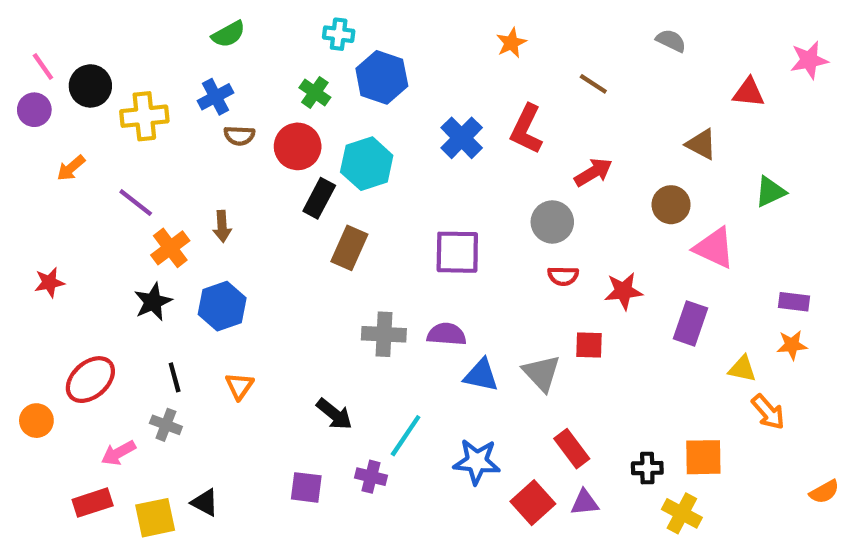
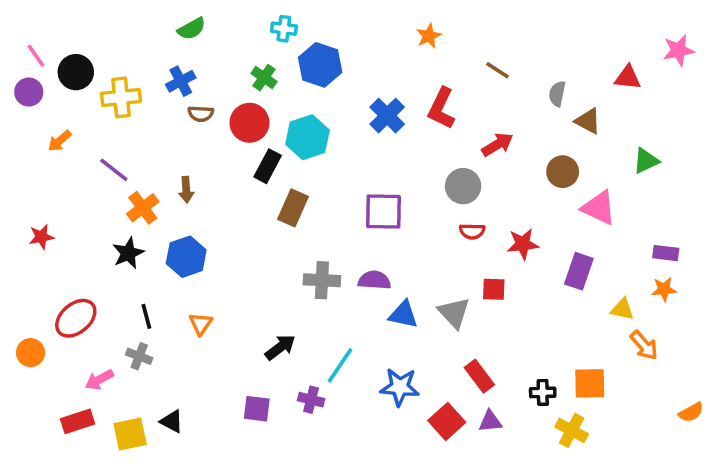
gray semicircle: (671, 41) -> (557, 94), moved, turned -105
black arrow: (334, 414) -> (280, 347), turned -76

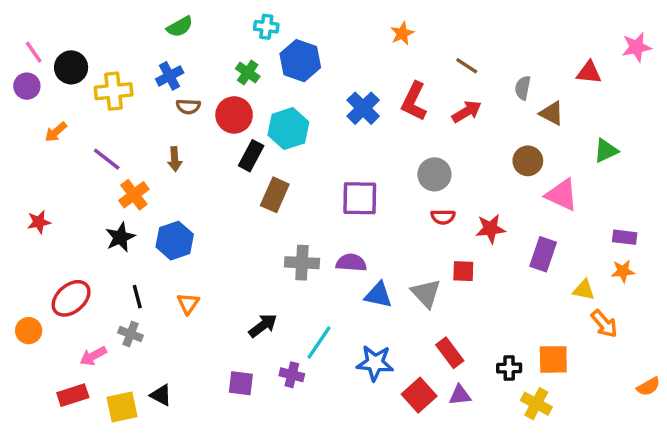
red arrow: (497, 144) -> (467, 112), moved
brown arrow: (186, 190) -> (175, 159), moved

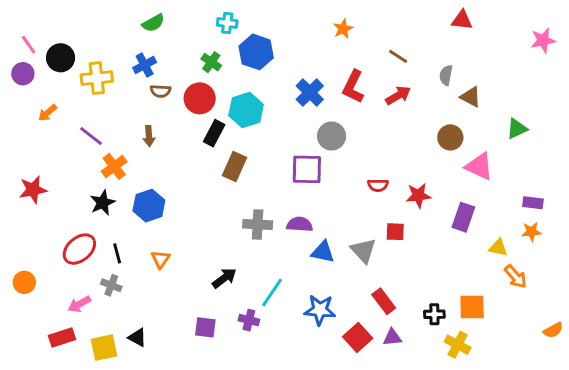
red triangle: (589, 73) -> (462, 20), moved
gray circle: (434, 174) -> (332, 136), moved
red star: (39, 222) -> (33, 190), size x1.4
red ellipse: (71, 298) -> (79, 249), moved

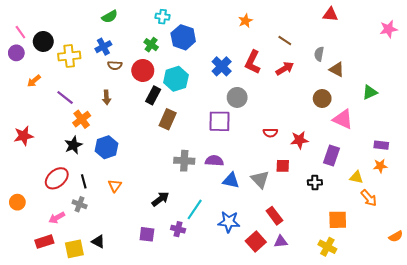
black cross: (434, 314) -> (315, 182), moved

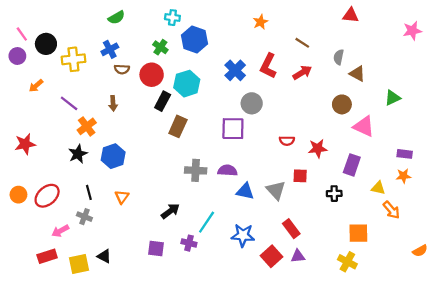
red ellipse: (57, 178) -> (47, 196), moved
orange circle: (17, 202) -> (18, 195), moved

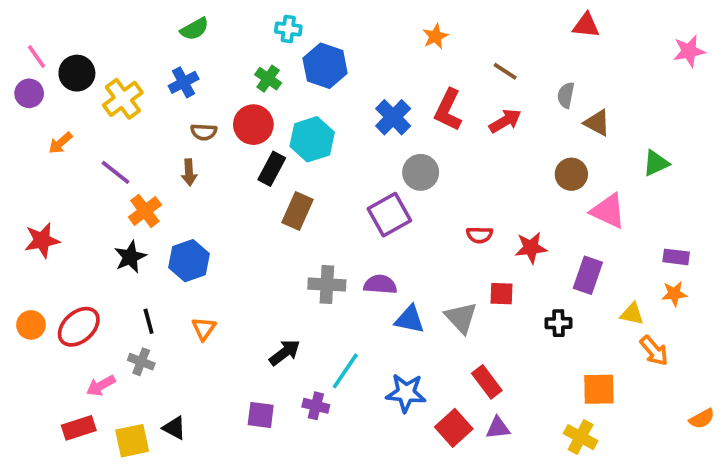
yellow cross: (73, 59) -> (123, 99), turned -30
brown semicircle: (122, 69) -> (204, 132), moved
purple square: (233, 129) -> (389, 215), turned -30

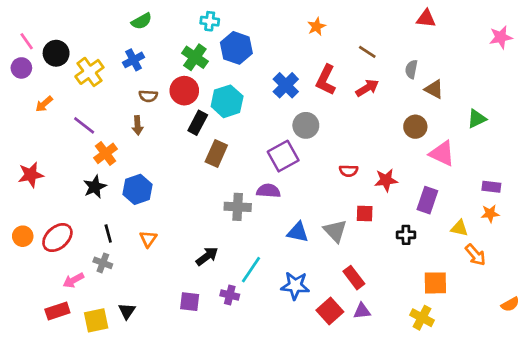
green cross: (268, 79) -> (195, 57), size x1.4
purple semicircle: (380, 284) -> (268, 191), moved
black triangle: (174, 428) -> (127, 311), turned 36

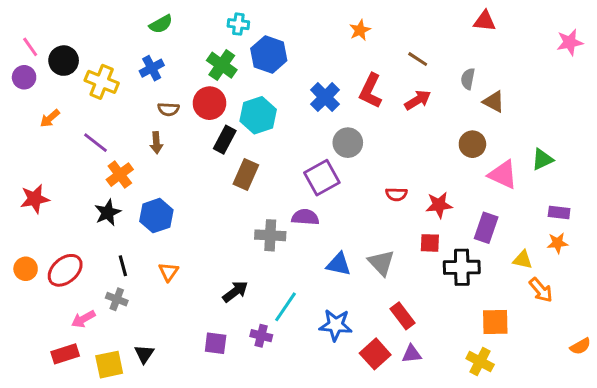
yellow cross: (89, 72) -> (102, 82), turned -32
green triangle: (477, 119) -> (542, 159), moved
red square: (365, 214) -> (430, 243), moved
black cross: (406, 235) -> (462, 267), size x1.6

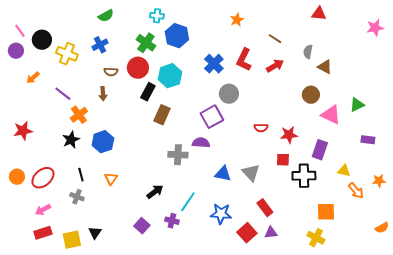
orange star: (558, 243) -> (379, 181), moved
pink arrow: (83, 319) -> (43, 210), moved
purple square: (216, 343) -> (142, 226), turned 35

